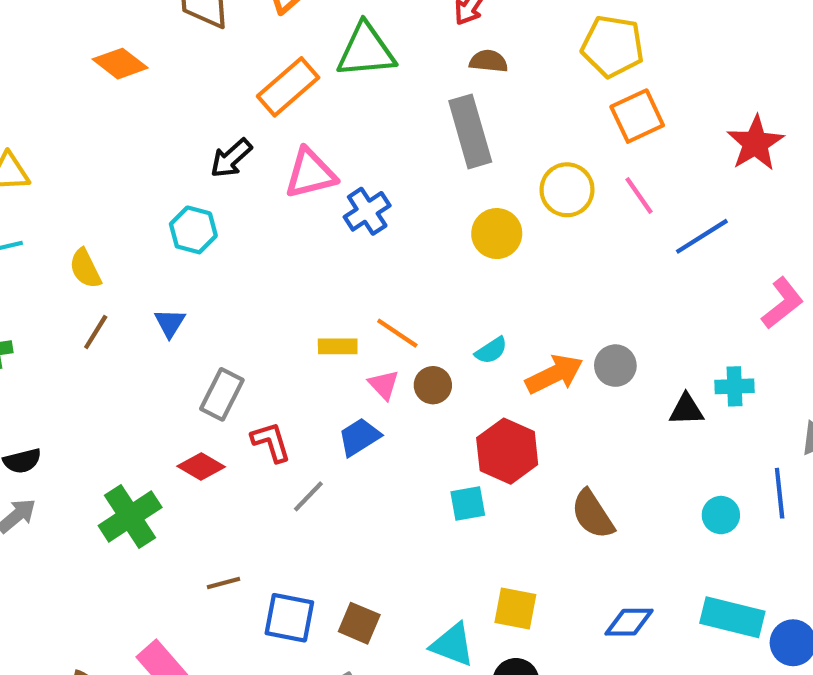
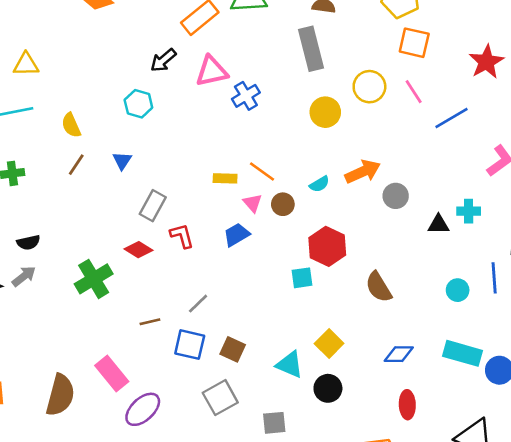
orange square: (637, 116) -> (414, 43), turned 36
orange arrow: (554, 374) -> (363, 172), moved
gray line: (308, 496) -> (198, 304), moved
yellow square: (515, 608) -> (329, 343), turned 32

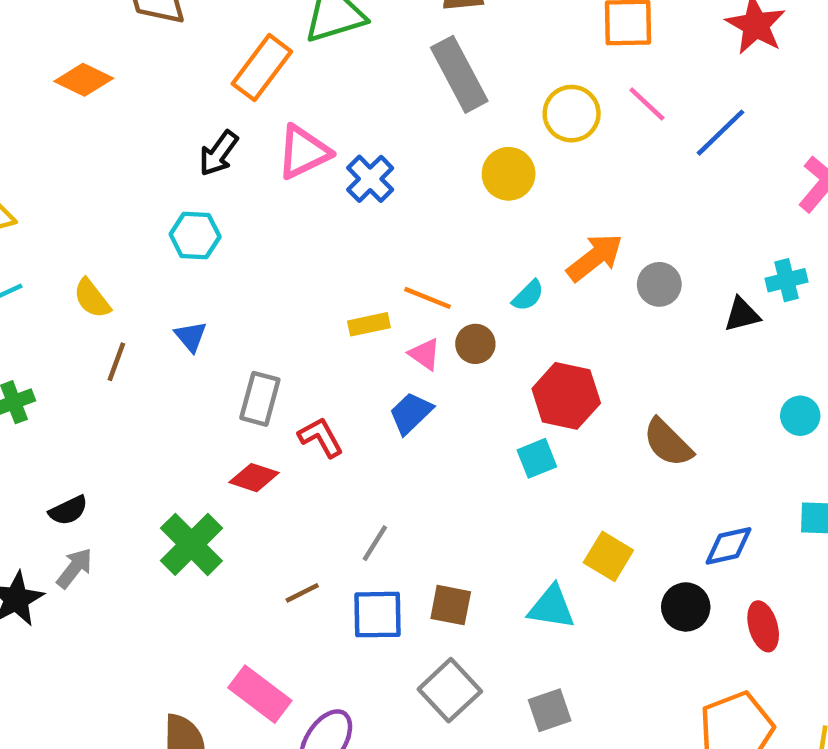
black circle: (328, 388) -> (686, 607), moved

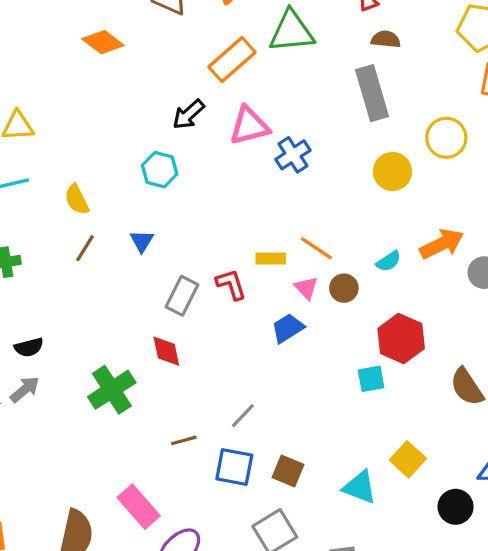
red L-shape: (321, 437) -> (231, 284), moved
red diamond: (254, 478) -> (166, 351), turned 48

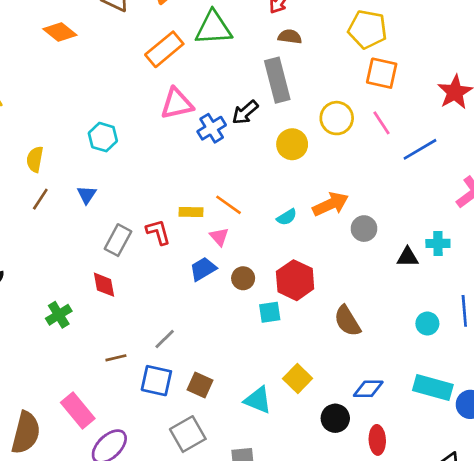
black arrow: (188, 114) -> (245, 112), moved
yellow semicircle: (77, 199) -> (35, 159), turned 35
brown circle: (344, 288) -> (243, 278), moved
green cross: (112, 390) -> (59, 315), size x0.7

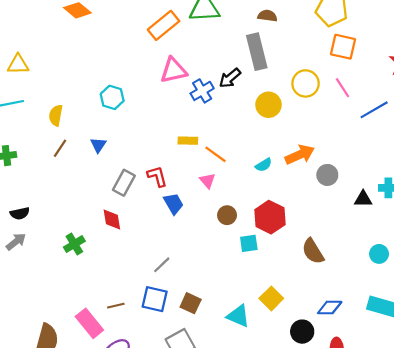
yellow rectangle: (191, 212) -> (188, 141), moved
blue trapezoid: (203, 269) -> (174, 204), moved, turned 90
brown line: (116, 358) -> (116, 306), moved

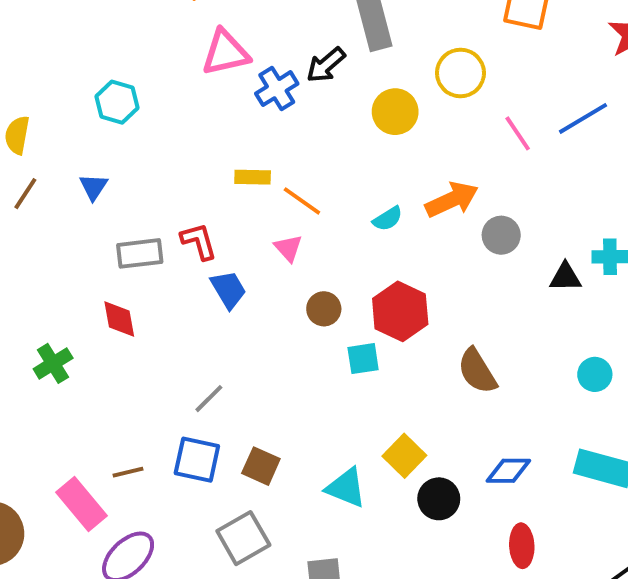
pink line: (343, 88) -> (518, 133), moved
gray rectangle: (124, 183) -> (140, 253), turned 55
black circle: (302, 332) -> (439, 499), moved

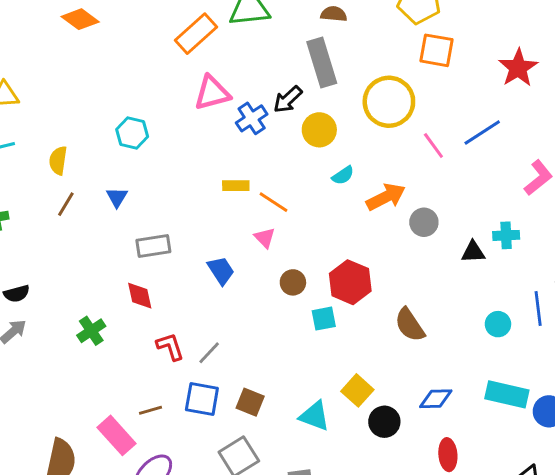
yellow circle: (460, 73) -> (389, 102), size x1.4
yellow circle: (395, 112) -> (319, 130), moved
cyan semicircle: (388, 219) -> (343, 175), moved
red L-shape: (199, 241) -> (170, 347), moved

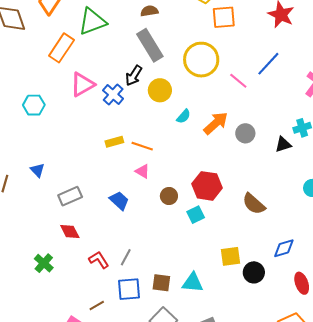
cyan hexagon: (132, 133) -> (34, 105), moved
yellow square: (357, 390) -> (230, 256), turned -35
cyan triangle: (314, 416) -> (193, 283), moved

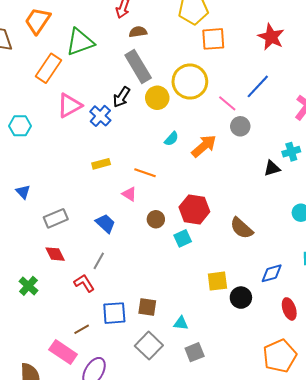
yellow circle: (160, 90) -> (157, 98), moved
gray circle: (245, 133) -> (240, 126), moved
orange line: (142, 146) -> (145, 173), moved
gray line: (126, 257) -> (99, 261), moved
cyan triangle: (193, 283) -> (181, 323), moved, size x0.7

